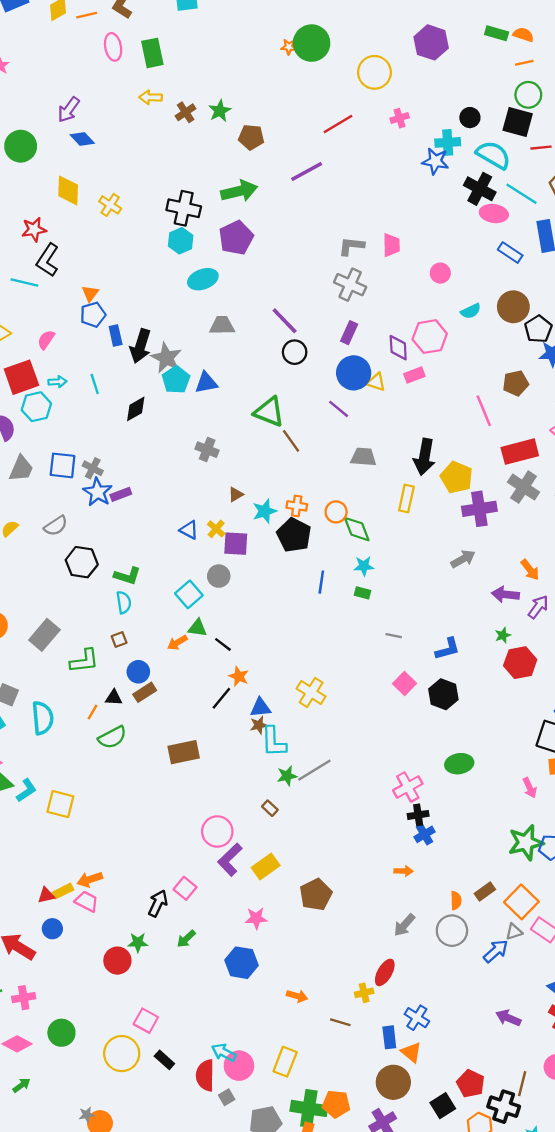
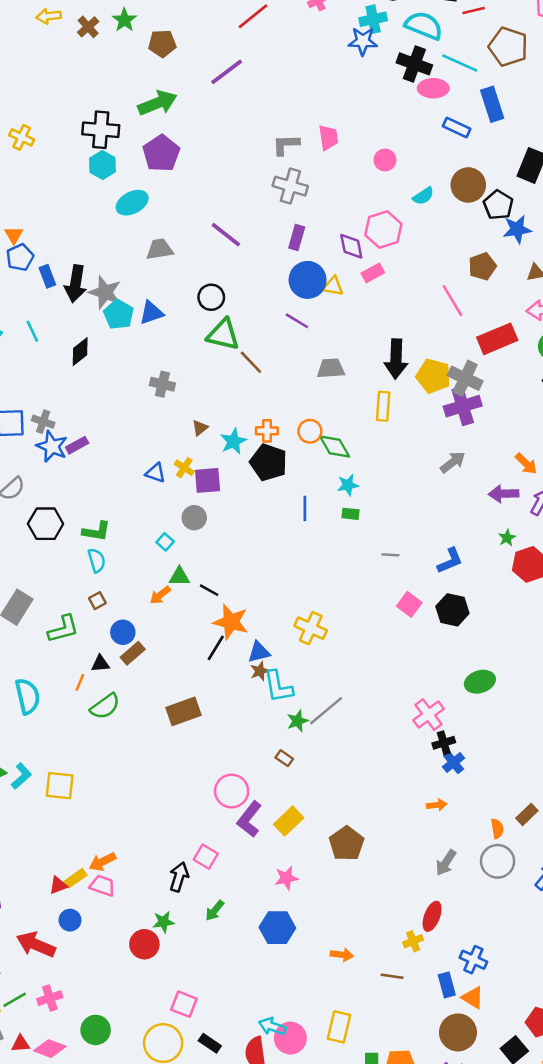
black circle: (295, 352) -> (211, 297), moved
gray cross: (524, 487) -> (465, 378), moved
cyan square: (189, 594) -> (165, 542), size x0.6
orange star: (239, 676) -> (231, 622), size x1.6

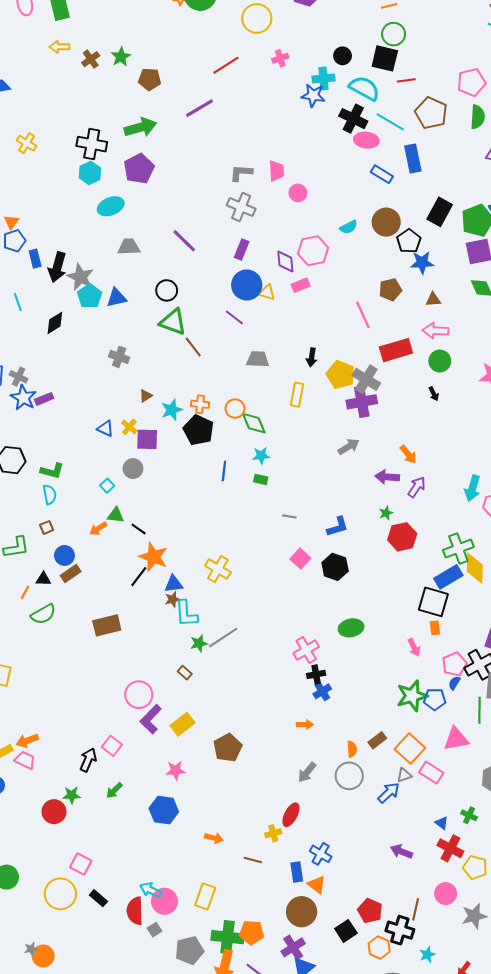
pink circle: (385, 160) -> (298, 193), moved
black arrow: (396, 359) -> (312, 357), size x0.6

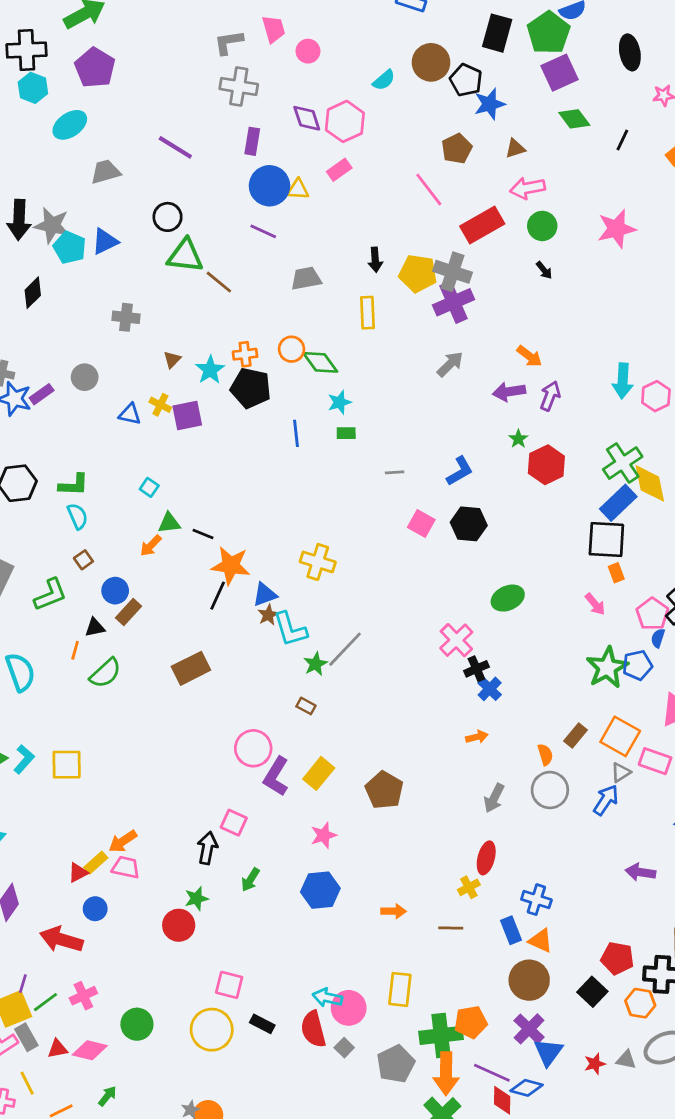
purple diamond: (285, 261) -> (307, 118), moved
gray circle: (133, 469) -> (85, 377), moved

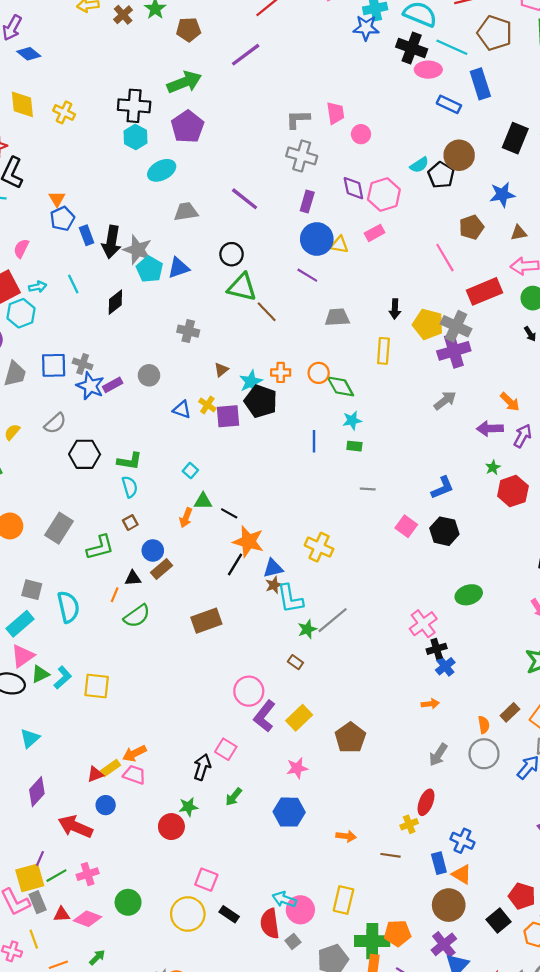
black pentagon: (466, 80) -> (441, 175), moved
black pentagon: (251, 388) -> (261, 401), moved
gray line: (395, 472) -> (368, 489), moved
orange arrow: (151, 546) -> (186, 518), turned -30

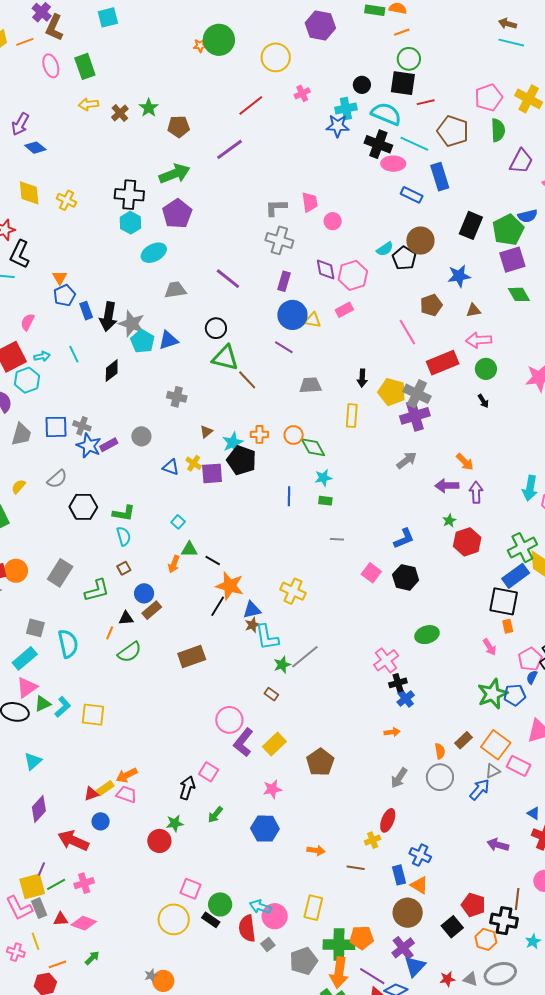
purple arrow: (523, 436) -> (476, 492), turned -30
green circle: (128, 902) -> (220, 904), moved

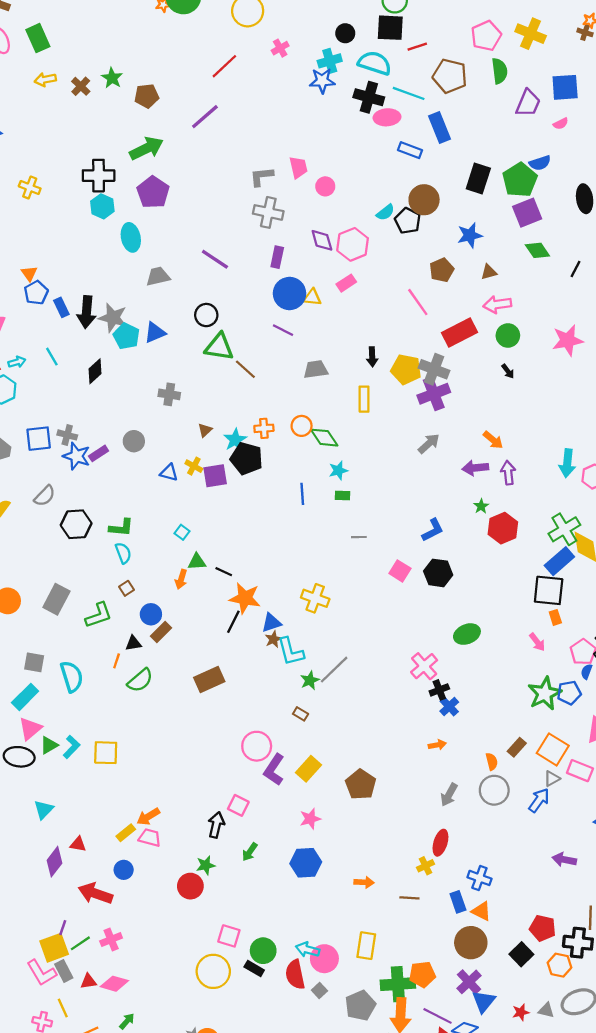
cyan ellipse: (154, 253) -> (131, 237), turned -70
red triangle: (91, 794) -> (78, 844), moved, turned 35

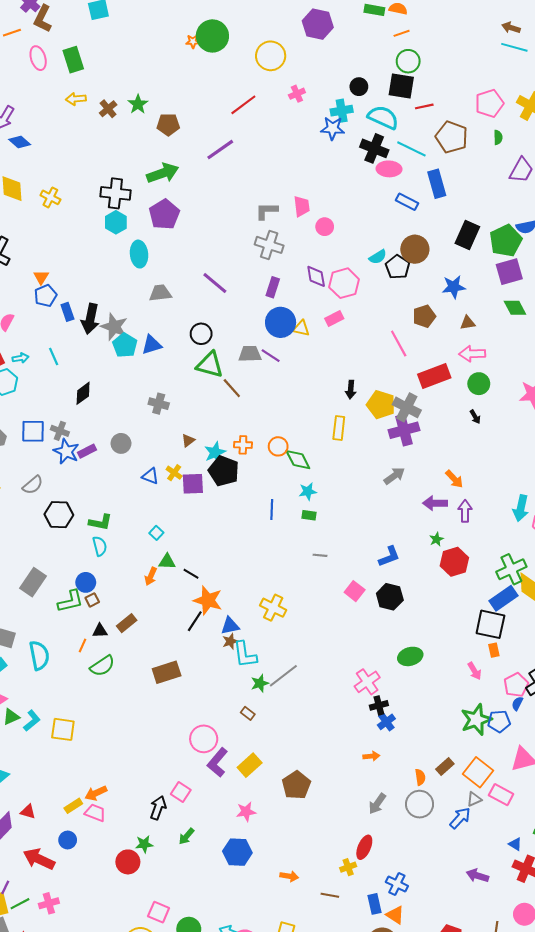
green semicircle: (499, 71) -> (498, 137), size x0.6
gray trapezoid: (316, 369) -> (250, 354), moved
black diamond: (95, 371) -> (83, 393), moved
brown square: (126, 588) -> (92, 600), moved
blue circle: (151, 614) -> (86, 582), moved

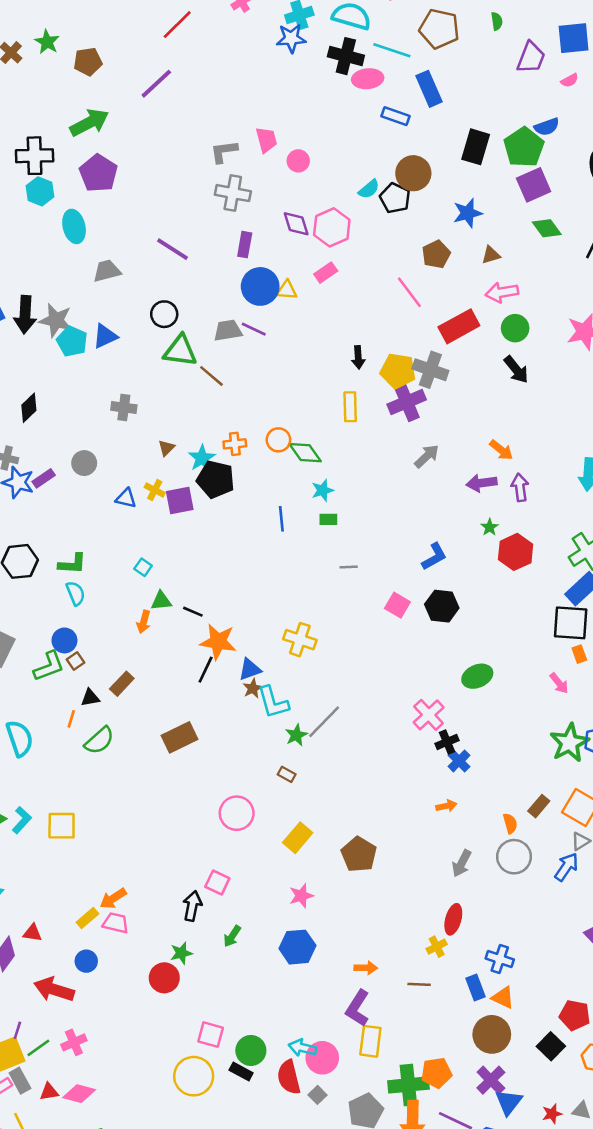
black arrow: (475, 417) -> (516, 370), size x1.6
purple cross: (404, 430) -> (407, 402), moved
purple L-shape: (217, 762) -> (358, 1008), moved

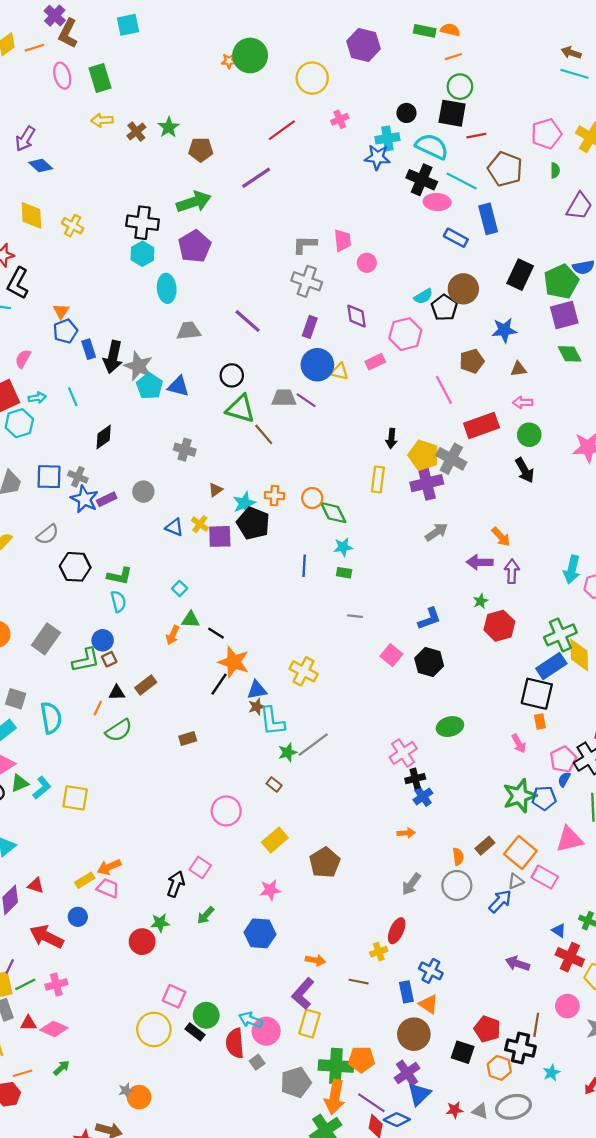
pink hexagon: (332, 227) -> (405, 334), moved
pink arrow: (502, 292) -> (523, 402), size x0.7
blue triangle: (105, 336) -> (178, 386), turned 30
brown rectangle: (180, 737) -> (188, 739), size x0.6
black square: (551, 1046) -> (463, 1052), turned -35

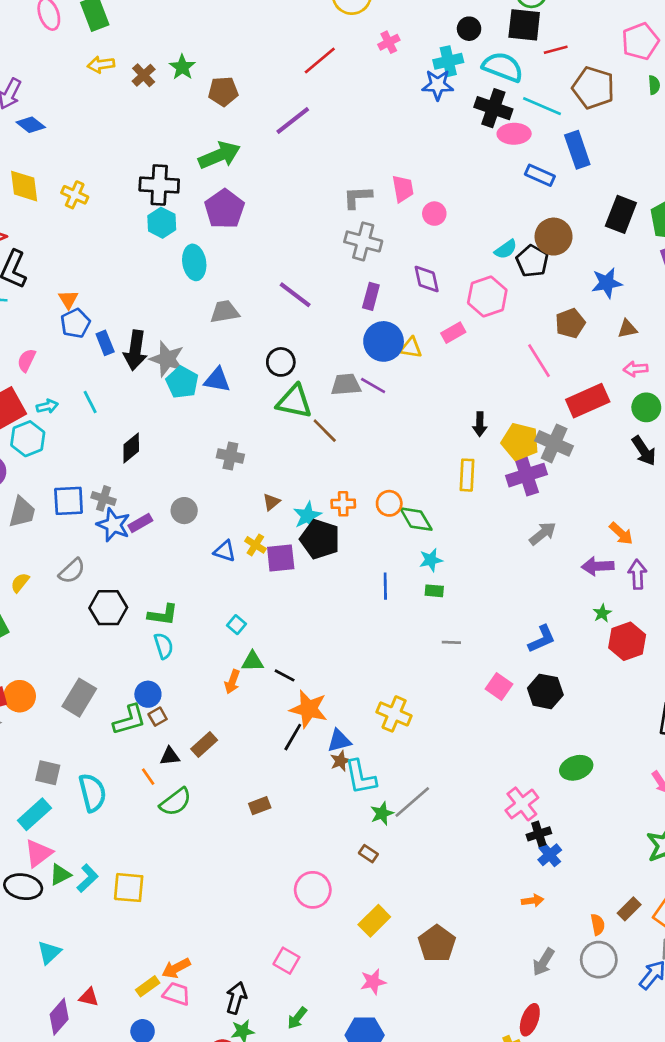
orange line: (98, 708) -> (148, 777), turned -56
black arrow: (176, 884) -> (236, 998), moved

